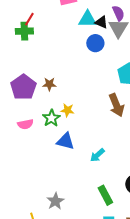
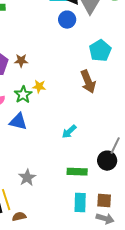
blue triangle: (65, 141) -> (18, 122), moved
green rectangle: (105, 195) -> (77, 172), turned -60

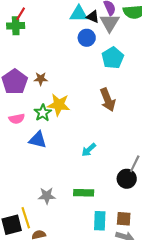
cyan pentagon: (100, 51) -> (113, 58), moved
yellow star: (39, 87) -> (59, 105), size x1.6
green rectangle: (77, 172) -> (84, 193), moved
gray star: (27, 178) -> (47, 196), turned 30

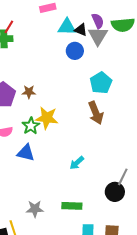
cyan pentagon: (113, 58) -> (101, 83), moved

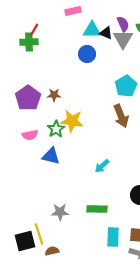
blue circle: (75, 51) -> (87, 54), moved

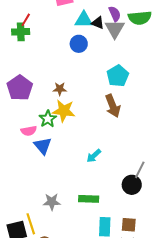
brown star: (54, 95) -> (60, 89), moved
pink semicircle: (30, 135) -> (29, 131), moved
blue triangle: (51, 156) -> (43, 146), turned 36

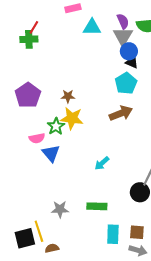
black triangle: (98, 23) -> (132, 62), moved
blue circle: (79, 44) -> (129, 51), moved
brown arrow: (113, 106) -> (121, 113), turned -90

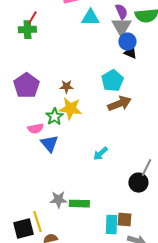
cyan pentagon: (126, 83) -> (112, 81), moved
green rectangle: (97, 206) -> (79, 204), moved
brown square: (137, 232) -> (124, 220), moved

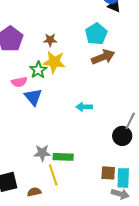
cyan arrow: (100, 154) -> (84, 107), turned 42
yellow line: (37, 222) -> (53, 175), moved
cyan rectangle: (111, 225) -> (123, 178), moved

